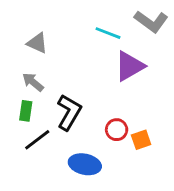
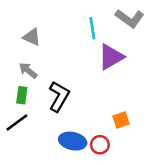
cyan line: (108, 33) -> (92, 28), turned 60
red circle: (117, 130) -> (100, 145), moved
black line: (37, 140) -> (17, 122), moved

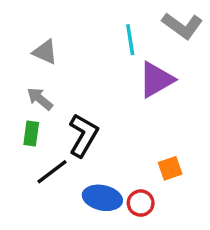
black line: (17, 122) -> (52, 172), moved

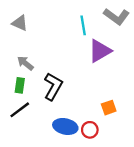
gray triangle: (45, 52) -> (20, 23), moved
black line: (52, 172) -> (20, 110), moved

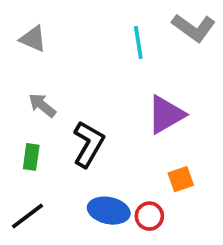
purple triangle: (100, 51) -> (166, 115), moved
green rectangle: (20, 85) -> (31, 157), moved
black line: (20, 110) -> (27, 216), moved

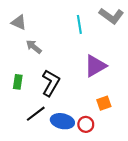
gray arrow: (42, 105) -> (34, 47), moved
green rectangle: (31, 157) -> (18, 82), moved
black line: (27, 216) -> (36, 114), moved

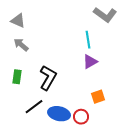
cyan line: (79, 24) -> (88, 40), moved
gray arrow: (34, 47) -> (21, 45), moved
purple triangle: (95, 66) -> (90, 62), size x0.7

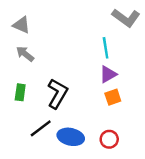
orange square: (98, 97) -> (113, 97), moved
red circle: (81, 117) -> (109, 139), moved

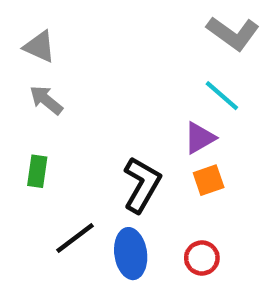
cyan line: (106, 48) -> (222, 96), moved, turned -40
black L-shape: (57, 94) -> (142, 185), moved
blue ellipse: (71, 137) -> (131, 254), turned 70

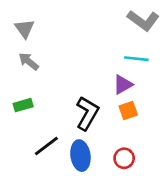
gray triangle: (39, 47) -> (25, 29), turned 30
cyan line: (222, 96) -> (136, 59), turned -35
green rectangle: (37, 171) -> (23, 105), turned 66

